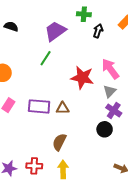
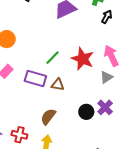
green line: (46, 58) -> (52, 58), moved
purple cross: (114, 110) -> (105, 107), moved
black circle: (105, 129) -> (86, 112), moved

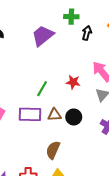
red star: (83, 59) -> (73, 82), size x0.6
black circle: (86, 112) -> (74, 117), moved

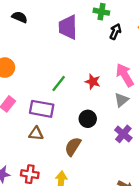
purple trapezoid: (43, 36) -> (68, 27), turned -60
brown triangle: (54, 115) -> (36, 134), moved
brown semicircle: (53, 150) -> (73, 146), moved

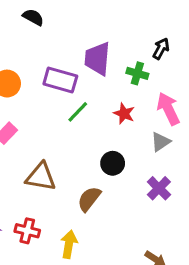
green cross: (101, 12) -> (137, 73), moved
purple trapezoid: (68, 27) -> (97, 59), moved
purple rectangle: (42, 109) -> (60, 80), moved
brown triangle: (36, 134) -> (41, 177), size x1.5

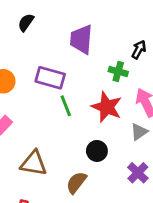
black semicircle: (33, 17) -> (26, 23), turned -84
purple trapezoid: (97, 59) -> (81, 39), moved
green line: (78, 112) -> (66, 106), turned -65
red star: (124, 114) -> (107, 107), size x1.6

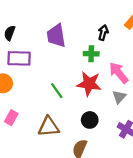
purple rectangle: (50, 78) -> (19, 58), moved
brown triangle: (34, 163) -> (49, 127), moved

